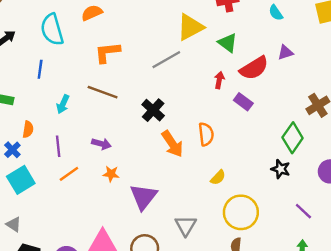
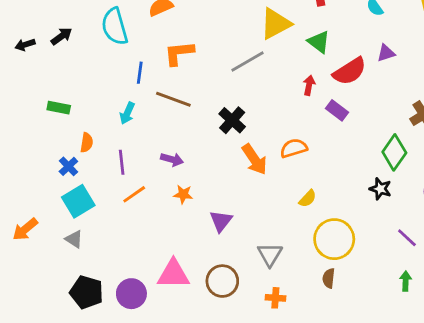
blue line: (40, 69) -> (140, 73), moved
orange semicircle: (206, 134) -> (294, 148), turned -100
purple triangle: (143, 197) -> (221, 221), size x0.7
gray triangle: (14, 224) -> (74, 239), moved

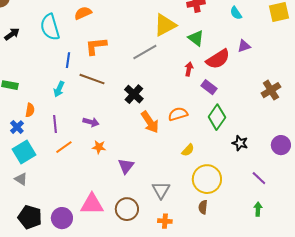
green diamond: (394, 152) -> (217, 117), moved

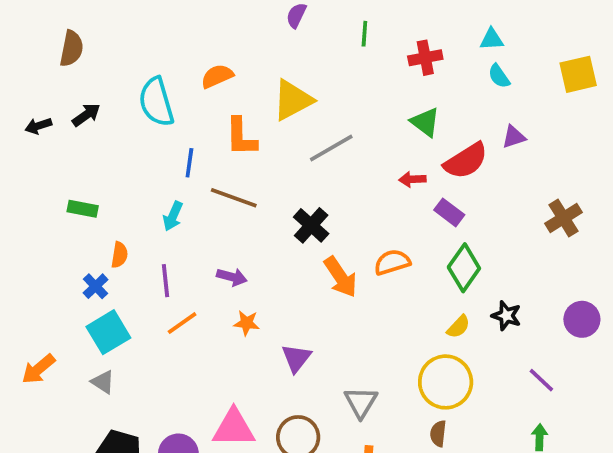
yellow triangle: (165, 25) -> (293, 100), moved
orange L-shape: (96, 46) -> (241, 137), turned -85
red arrow: (189, 69) -> (412, 179), turned -104
yellow semicircle: (188, 150) -> (458, 327), moved

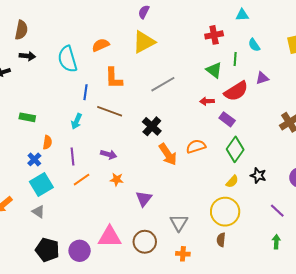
green line: (364, 34) -> (235, 59), moved
cyan triangle: (492, 39) -> (242, 15), moved
yellow triangle: (293, 100) -> (144, 42), moved
black arrow: (86, 115) -> (27, 56), moved, turned 42

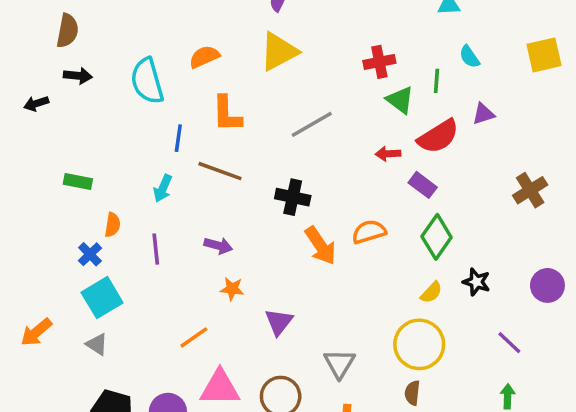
red cross: (214, 35) -> (379, 62), moved
black cross: (152, 126) -> (293, 197), turned -30
orange line: (82, 180) -> (194, 337), moved

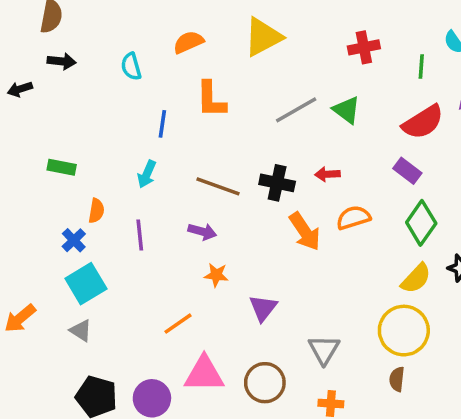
cyan semicircle: (147, 81) -> (131, 67), size x0.6
green triangle: (400, 100) -> (347, 110), moved
red arrow: (388, 154) -> (327, 174), moved
brown line: (220, 171) -> (218, 186), moved
yellow semicircle: (431, 292) -> (416, 278), size x1.4

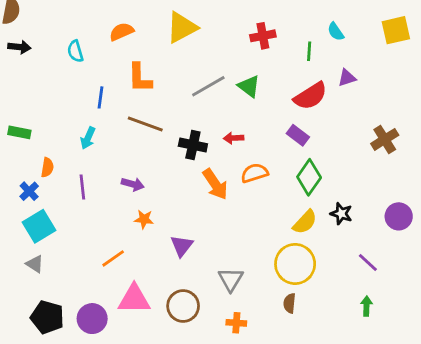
brown line: (218, 186) -> (145, 124), moved

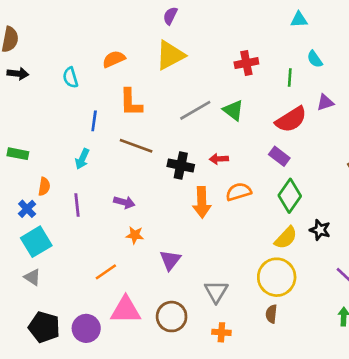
orange arrow: (215, 184) -> (202, 202), turned 32

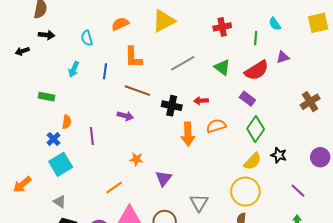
green triangle: (233, 110) -> (222, 67), moved
cyan arrow: (82, 159) -> (74, 69), moved
purple arrow: (124, 202) -> (125, 116), moved
gray triangle: (32, 277) -> (60, 202), moved

